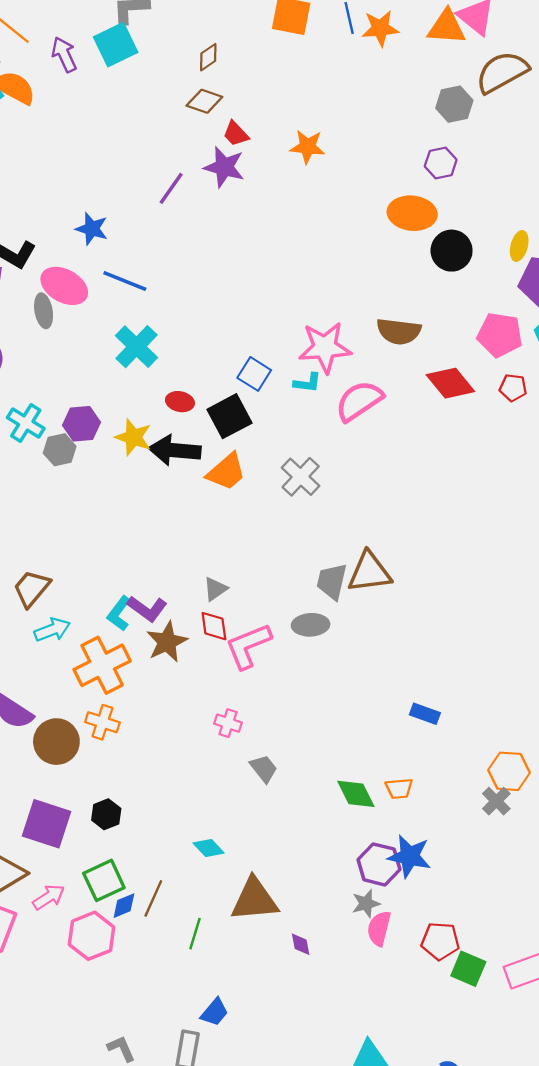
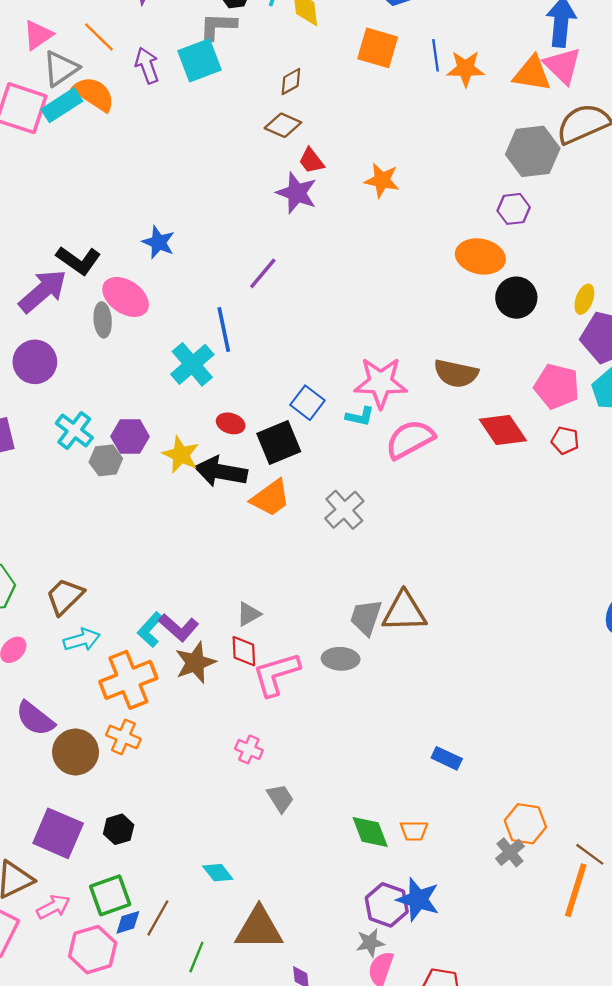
gray hexagon: (454, 104) -> (533, 151), size x1.4
purple line: (171, 188) -> (263, 273), moved
blue line: (125, 281) -> (224, 330), moved, turned 51

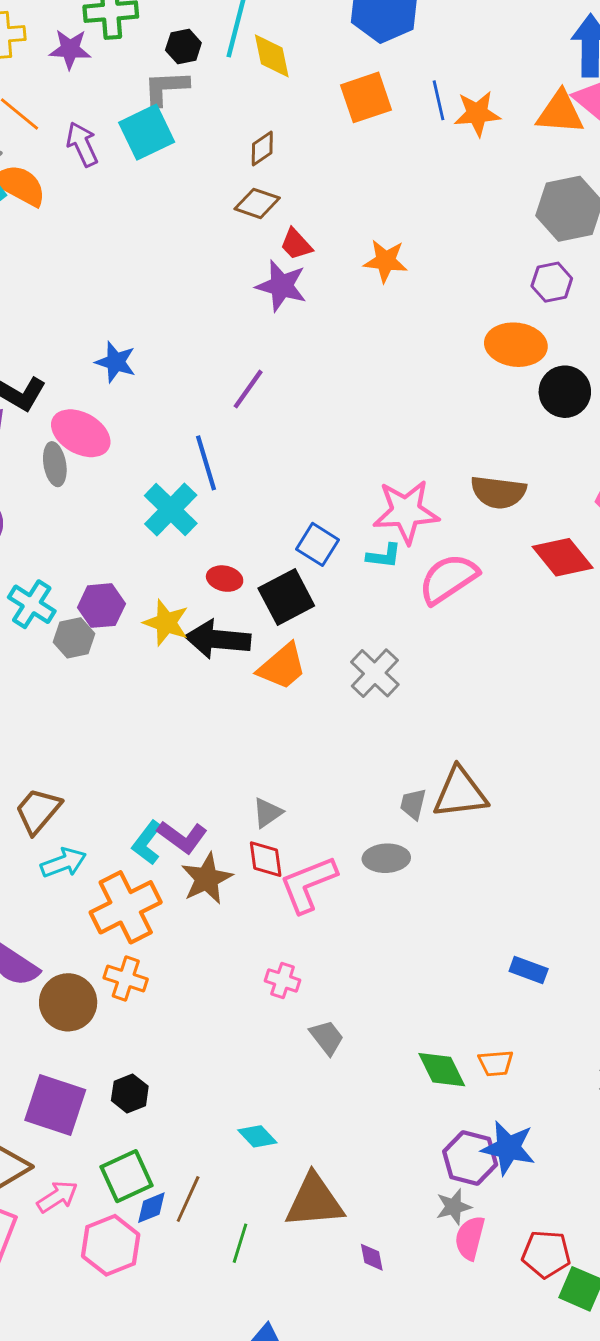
orange square: (378, 48) -> (366, 97), turned -30
gray trapezoid: (366, 617) -> (413, 804), size x0.7

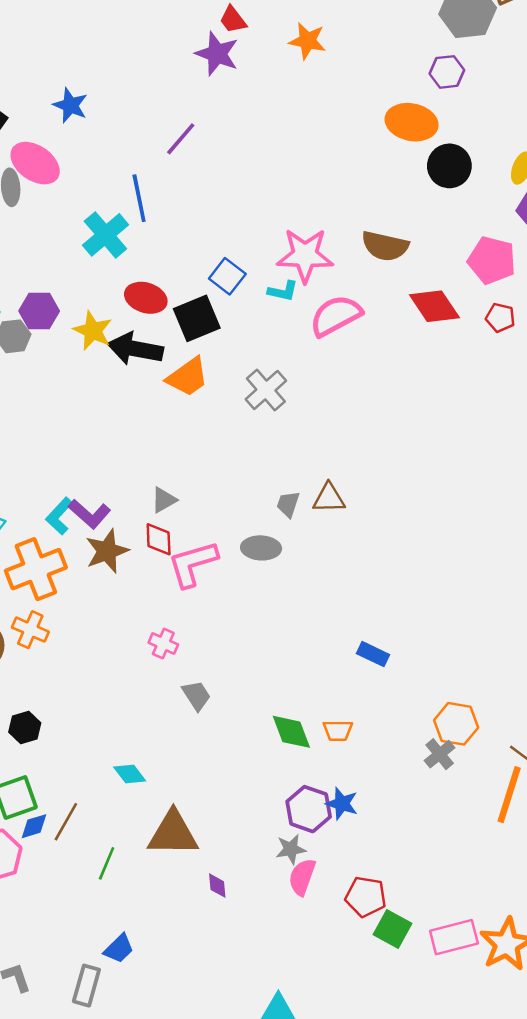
red ellipse: (225, 579) -> (146, 298), size x1.4
brown triangle: (460, 793) -> (329, 498), size x0.7
blue star: (508, 1148) -> (342, 804), size x0.7

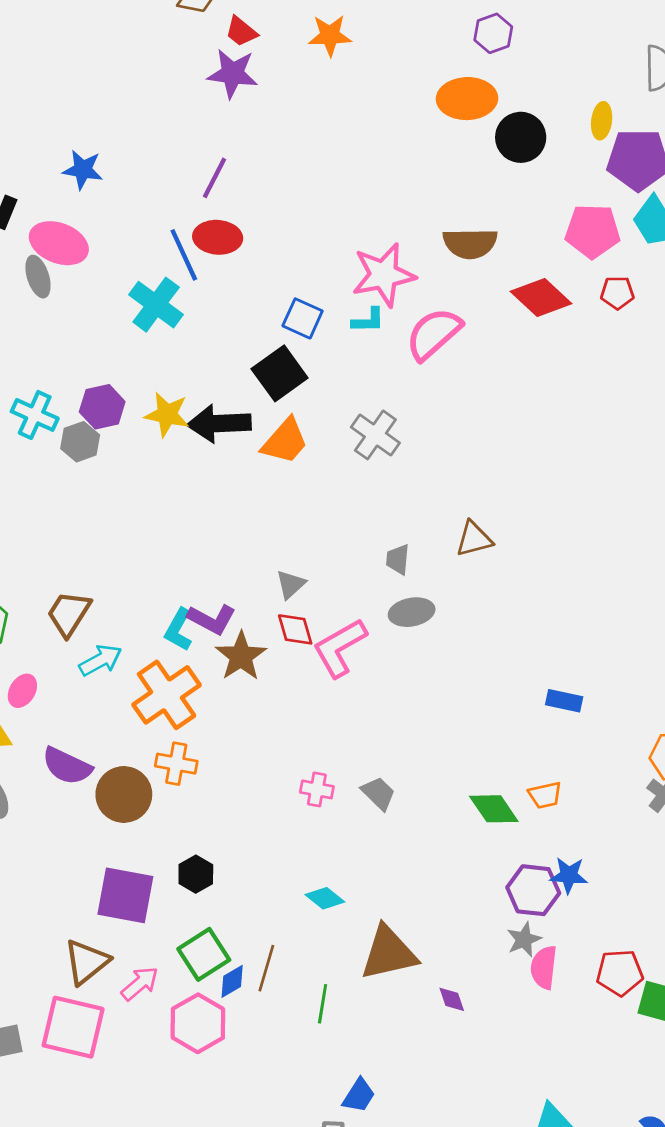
red ellipse: (146, 298) -> (218, 237), moved
gray trapezoid: (288, 504) -> (398, 559), moved
pink cross: (163, 644) -> (317, 789), moved

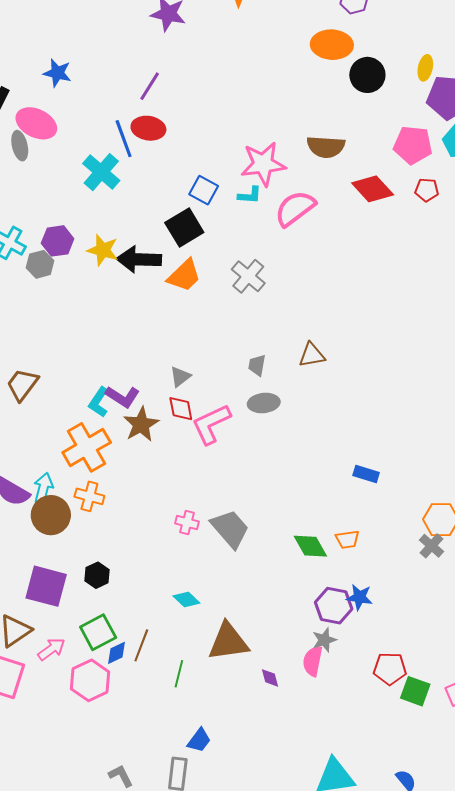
cyan arrow: (100, 660) -> (43, 488), moved, turned -52
gray trapezoid: (378, 793) -> (230, 529), size x1.6
pink semicircle: (544, 967) -> (313, 661), moved

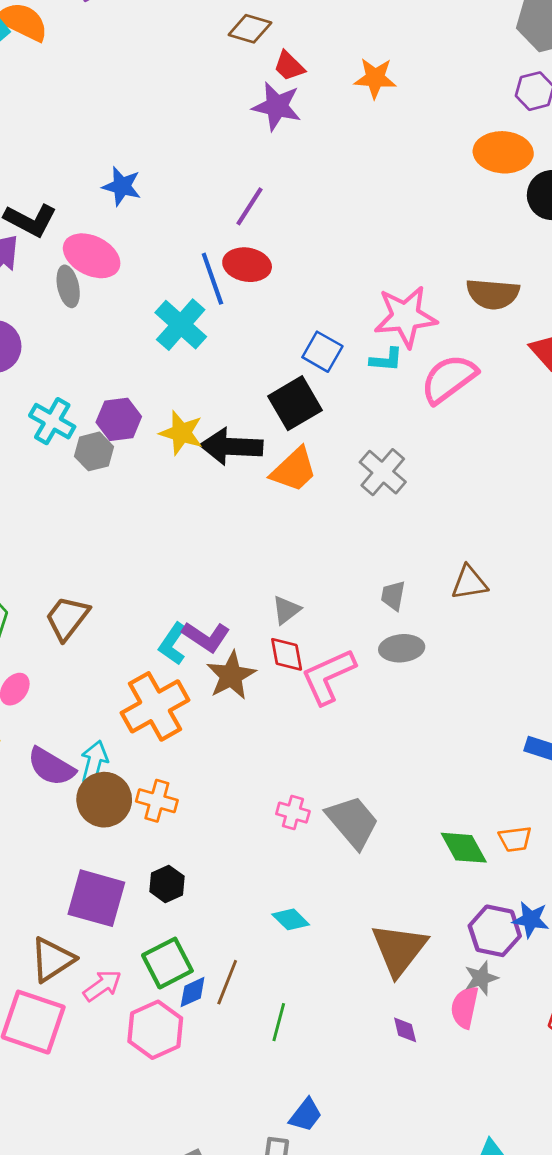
orange cross: (89, 496) -> (157, 801), moved
brown triangle: (228, 642) -> (399, 949), moved, turned -45

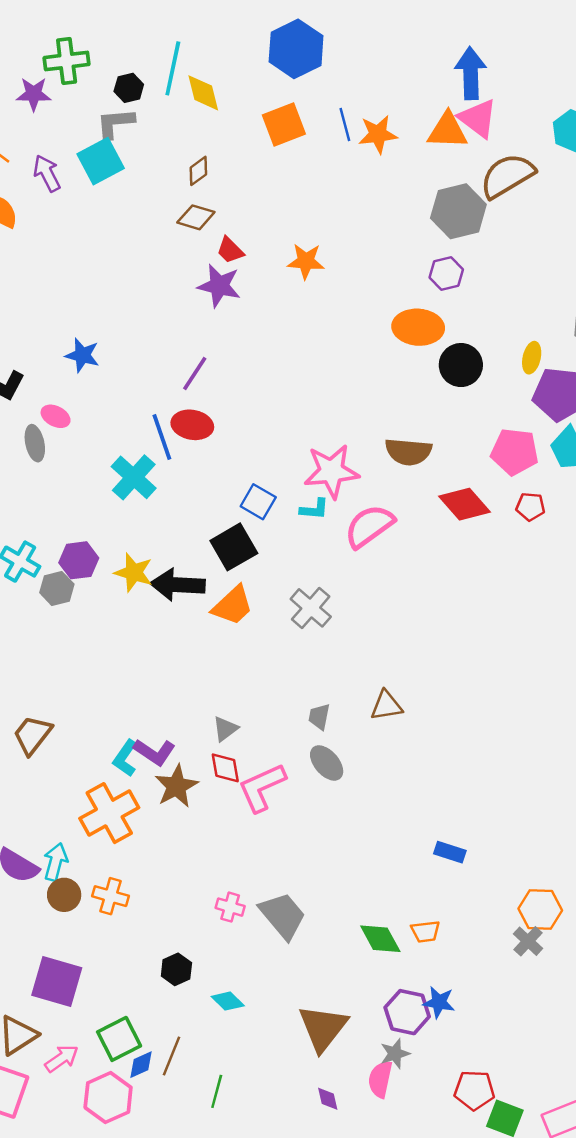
pink ellipse: (92, 256) -> (56, 416), size x0.6
gray ellipse: (402, 648) -> (327, 763), turned 54
brown circle: (104, 800) -> (64, 895), size x0.7
black hexagon: (167, 884) -> (176, 969), moved

